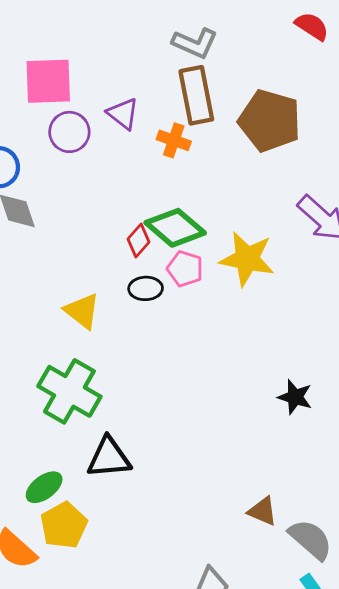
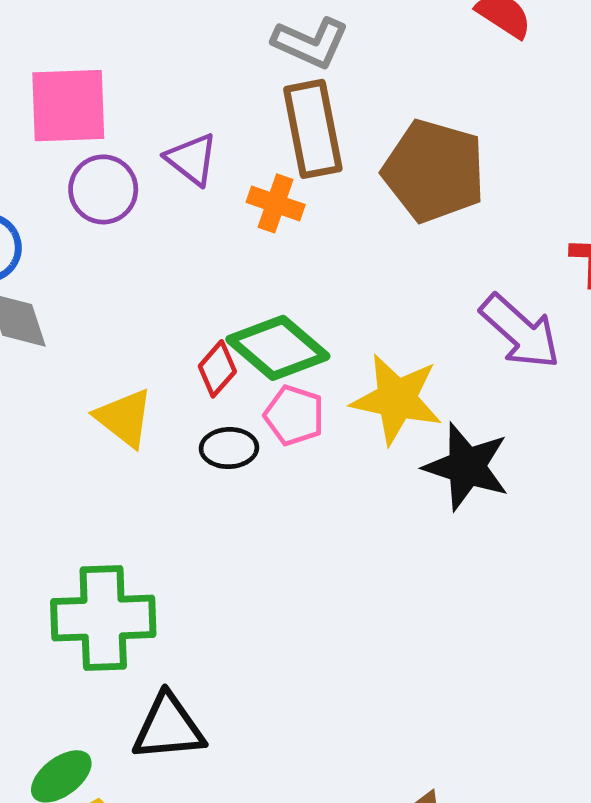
yellow triangle: (82, 311) -> (124, 418), moved
green cross: (69, 391) -> (103, 618), turned -32
black star: (295, 397) -> (467, 467), moved, size x1.5

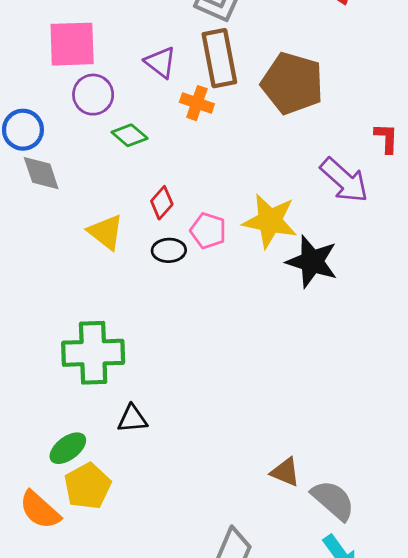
purple triangle: (192, 159) -> (160, 62), moved
green diamond: (278, 348) -> (130, 135), moved, size x0.6
black triangle: (168, 728) -> (132, 419), size x0.7

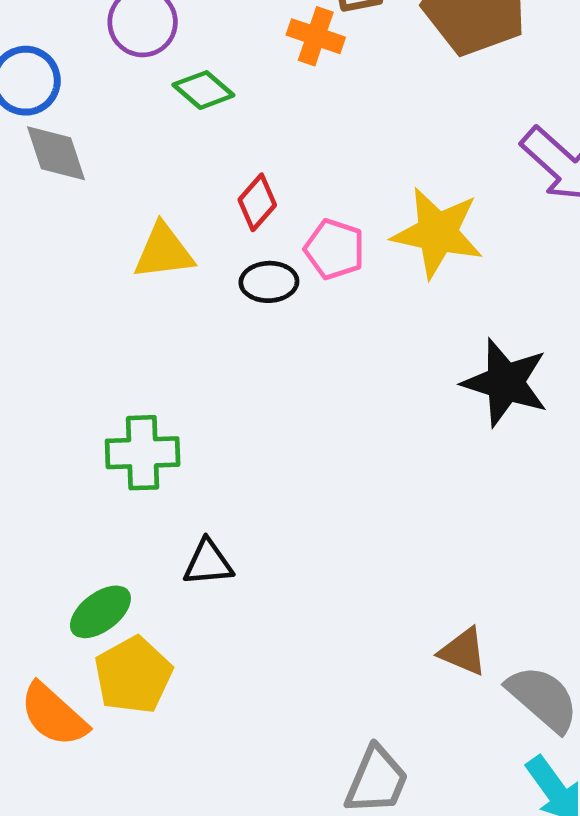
yellow triangle: (106, 232) -> (164, 251), turned -45
black star: (312, 262) -> (505, 383), moved
green cross: (93, 353) -> (143, 453), size x0.7

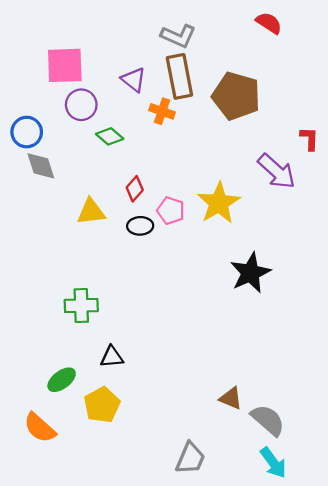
yellow star: (437, 233) -> (219, 203), turned 30
black star: (505, 383) -> (250, 273), turned 30
yellow pentagon: (133, 675) -> (102, 405), moved

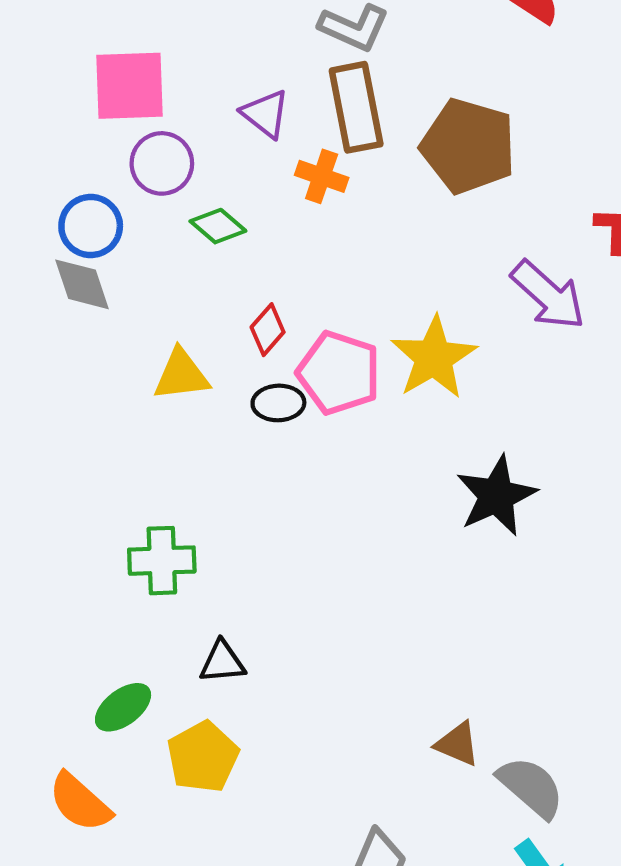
blue circle: (27, 132) -> (91, 226), moved
pink pentagon: (171, 211) -> (339, 373), size x1.5

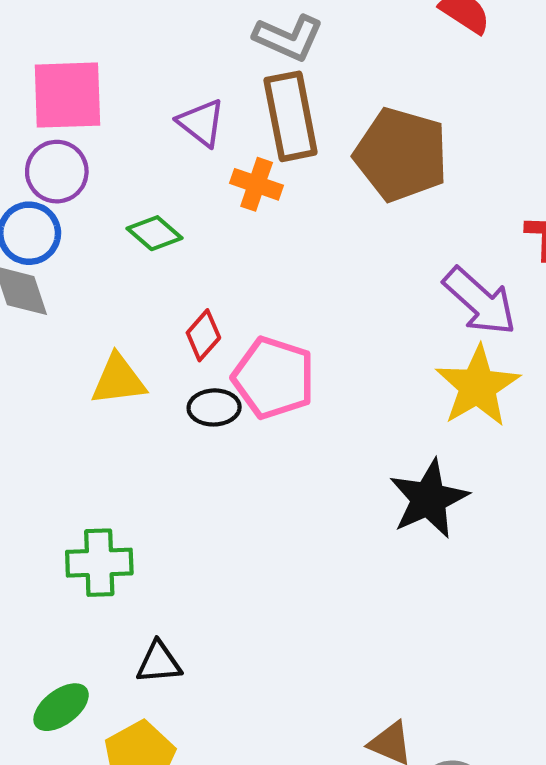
purple circle: (162, 163) -> (57, 172), moved
yellow star: (434, 358) -> (478, 386), moved

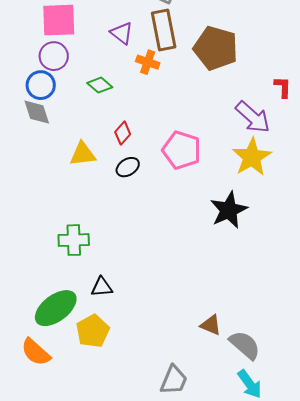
pink pentagon: (274, 378) -> (182, 150), moved
black ellipse: (214, 407) -> (128, 167), turned -30
green ellipse: (61, 707) -> (56, 308), size x1.6

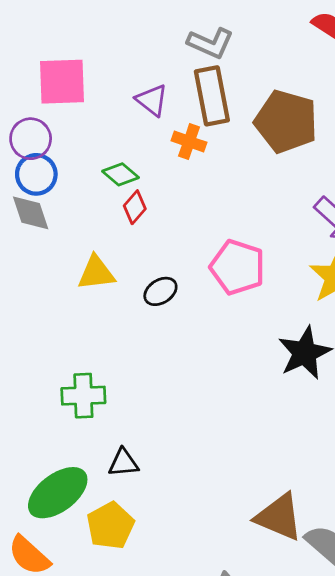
purple circle: (54, 56) -> (31, 139), moved
red diamond: (123, 133) -> (135, 207), moved
brown triangle: (211, 325) -> (279, 517), size x1.6

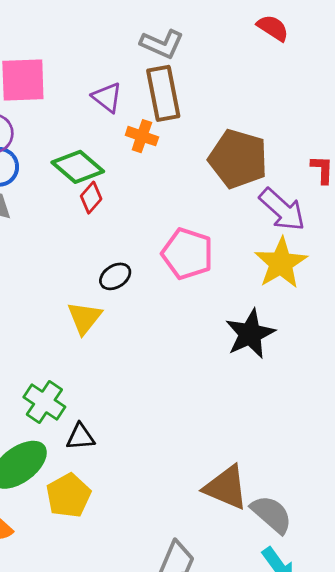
brown pentagon: (286, 122) -> (238, 159), moved
green diamond: (121, 174) -> (78, 167), size x1.5
yellow triangle: (96, 273) -> (84, 318), moved, turned -45
green cross: (83, 396) -> (44, 402), moved, turned 36

